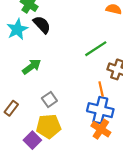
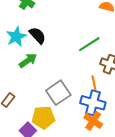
black semicircle: (42, 25) -> (38, 35), moved
cyan star: (17, 29) -> (16, 37), moved
gray square: (49, 100) -> (58, 93), moved, size x1.6

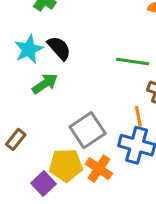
green line: (89, 44) -> (133, 62), turned 40
orange cross: (93, 121) -> (99, 169), moved

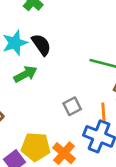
gray square: (88, 130) -> (72, 106), moved, size x0.6

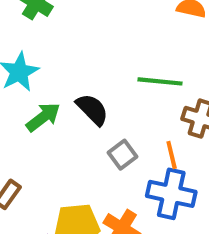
black semicircle: (41, 45) -> (92, 109), moved

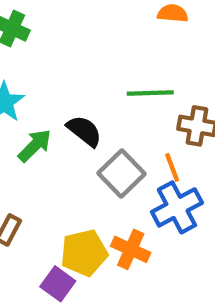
gray square: (123, 155) -> (121, 174), size x1.5
blue cross: (171, 194) -> (177, 207), turned -33

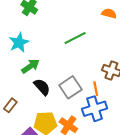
green line: (150, 93) -> (75, 38), moved, turned -35
black semicircle: (84, 131) -> (42, 87), moved

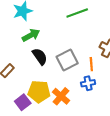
blue cross: (95, 109) -> (88, 83), size x0.6

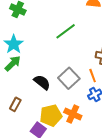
green arrow: (31, 35) -> (13, 63), moved

